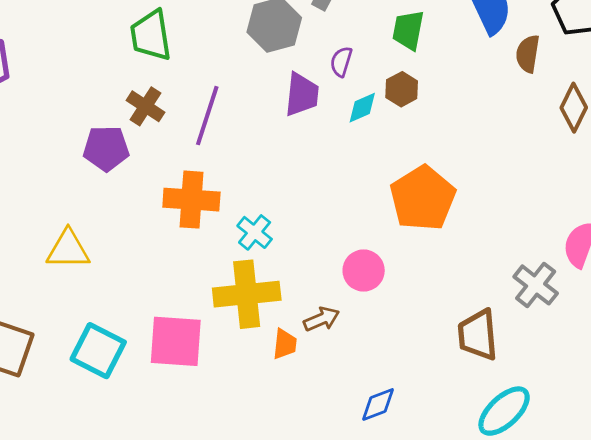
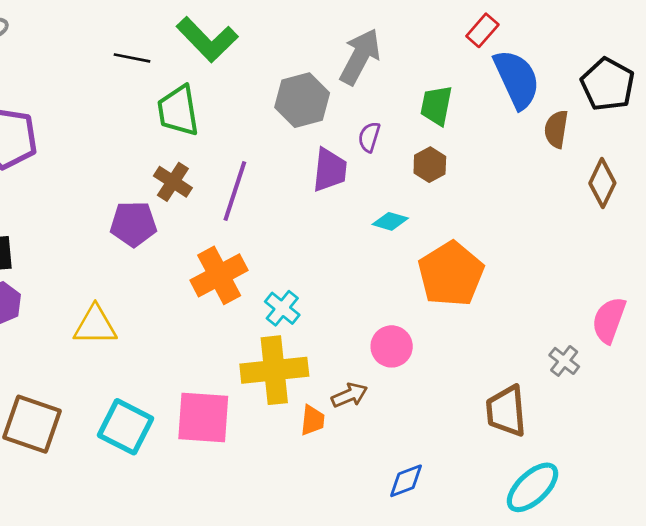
cyan diamond: (362, 108) -> (390, 221), moved, turned 40
orange cross: (191, 200) -> (219, 275), turned -32
gray cross: (536, 285) -> (564, 361), size x0.7

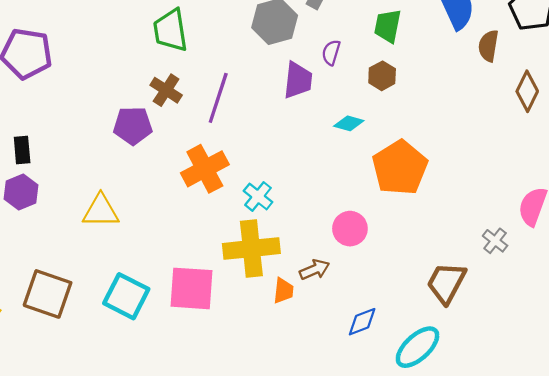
brown trapezoid: (506, 411) -> (446, 283), turned 33
blue diamond: (406, 481) -> (362, 322), moved
cyan ellipse: (533, 487) -> (418, 347), moved

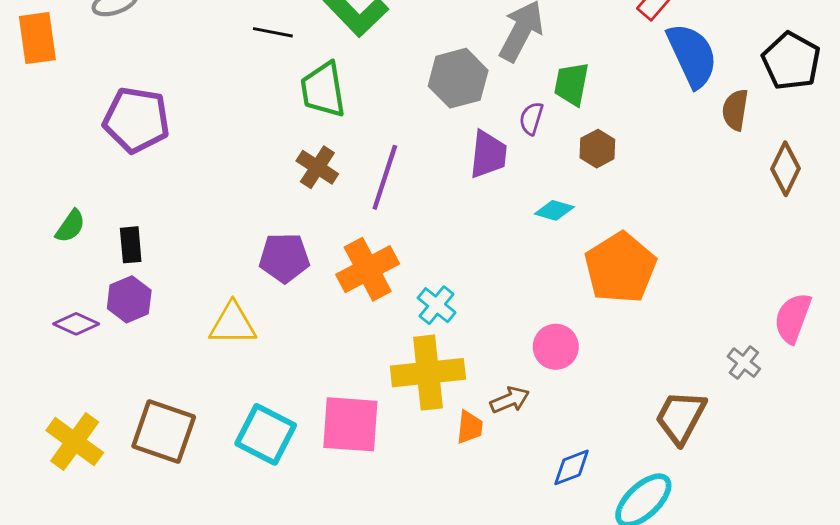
green trapezoid: (388, 26) -> (572, 84), moved
purple pentagon: (133, 126) -> (284, 258), moved

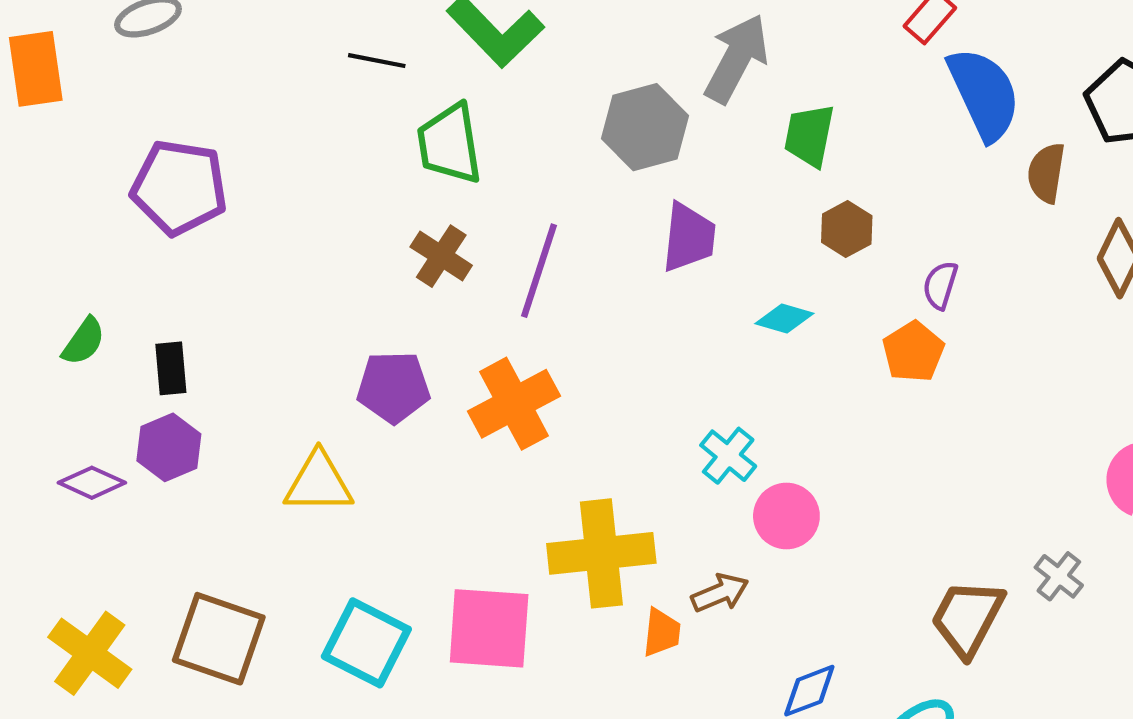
purple semicircle: (531, 118) -> (940, 285), moved
orange pentagon: (620, 268) -> (913, 352), moved, size x0.6
cyan cross: (437, 305) -> (728, 456), moved
gray cross: (744, 363) -> (1059, 576), moved

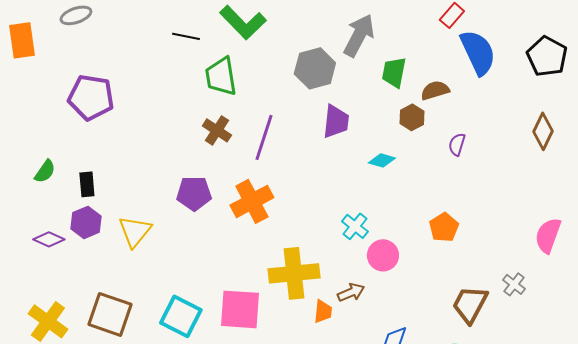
brown semicircle: (1046, 173) -> (435, 90), moved, turned 64
orange pentagon: (913, 352) -> (444, 227), moved
yellow triangle: (319, 483) -> (135, 231), moved, turned -51

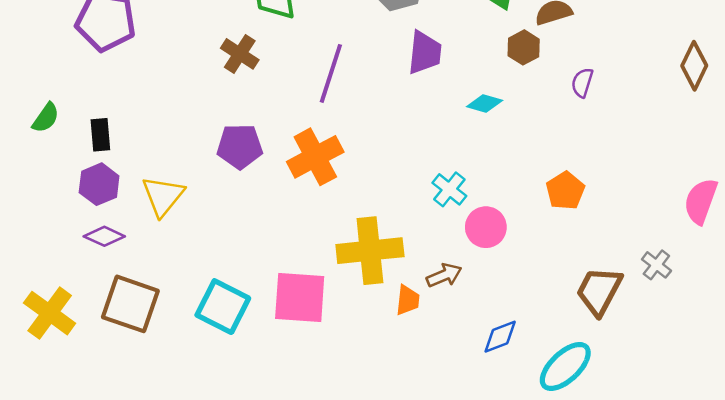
brown cross: (217, 130) -> (240, 54), moved
purple diamond: (49, 239) -> (104, 236), moved

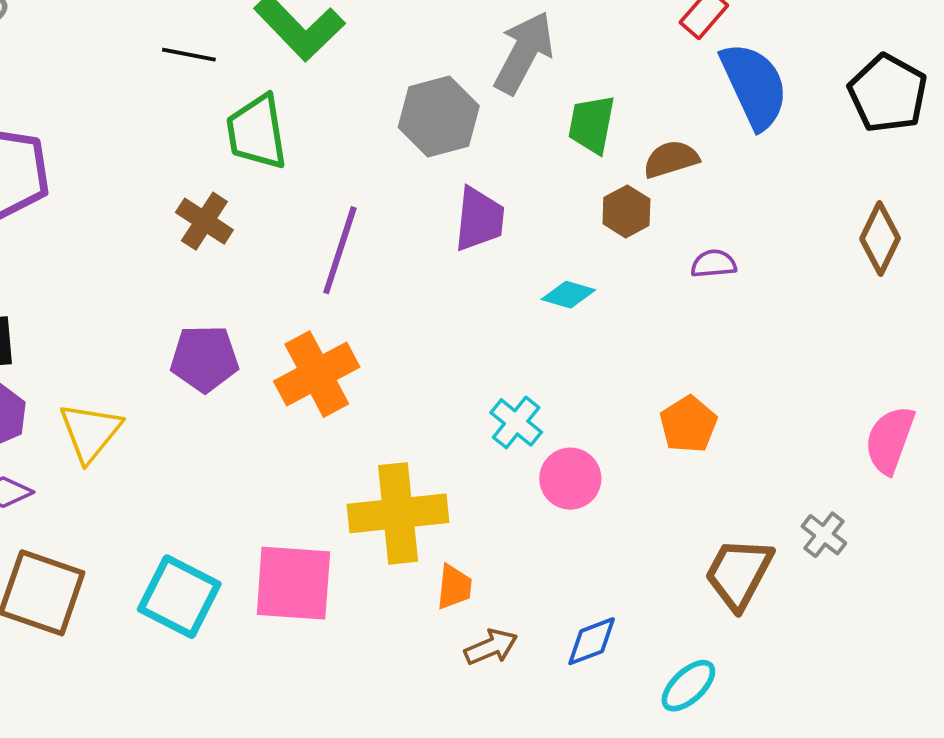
purple semicircle: (582, 83) -> (714, 264), turned 68
brown arrow: (444, 275) -> (491, 647), moved
cyan ellipse: (565, 366) -> (688, 686), size x0.7

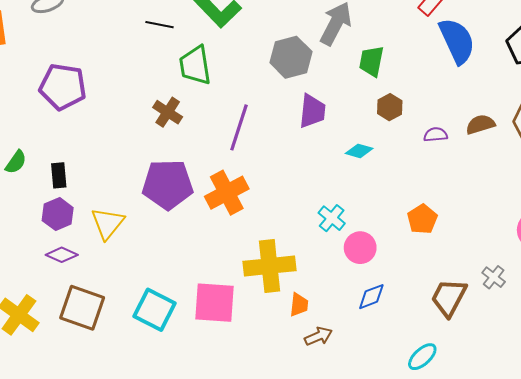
brown semicircle: (671, 159) -> (480, 124), moved
purple pentagon: (204, 359) -> (168, 184), size x1.4
blue diamond: (592, 641) -> (371, 297), moved

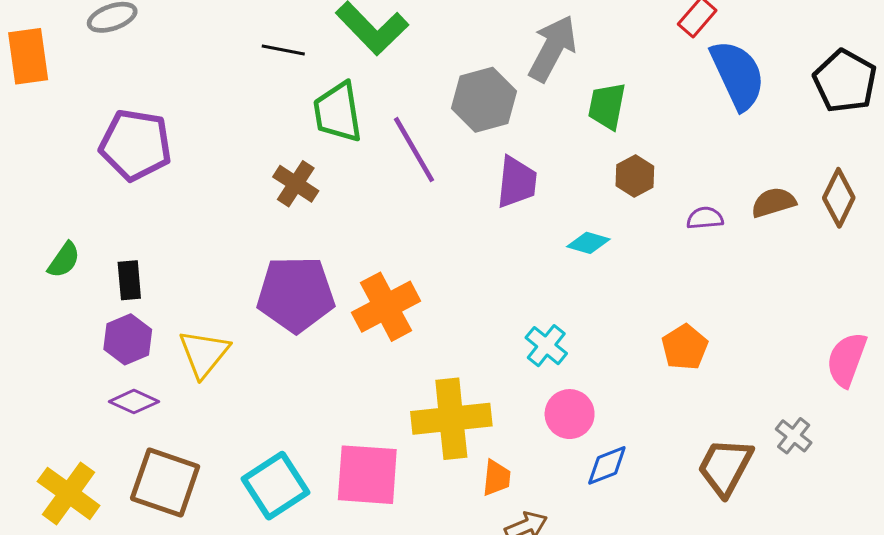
purple line: (239, 127) -> (414, 150), moved, turned -48
pink circle: (360, 248) -> (570, 414), moved
cyan square: (154, 310) -> (276, 486), turned 30

